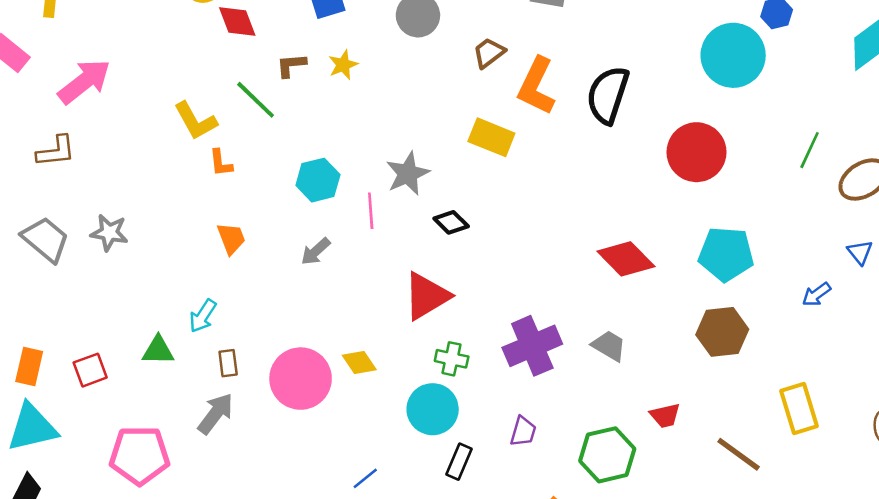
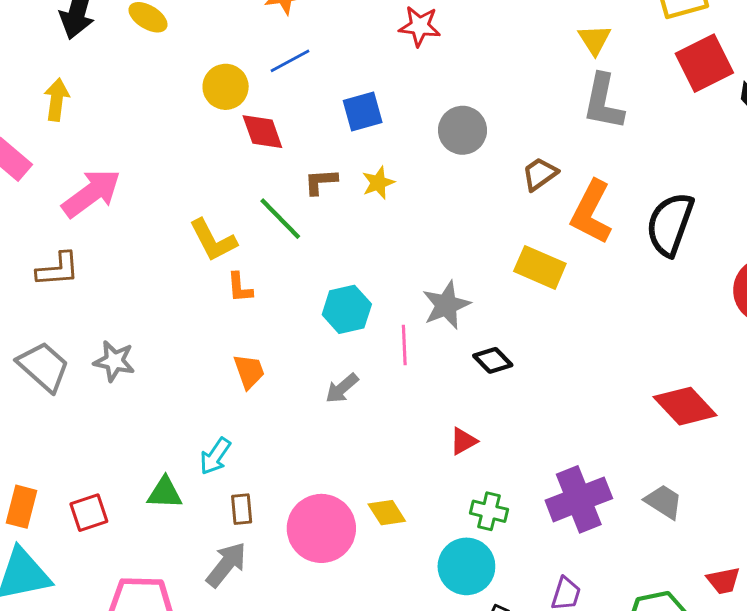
red triangle: (427, 296) -> (463, 441), size x0.5

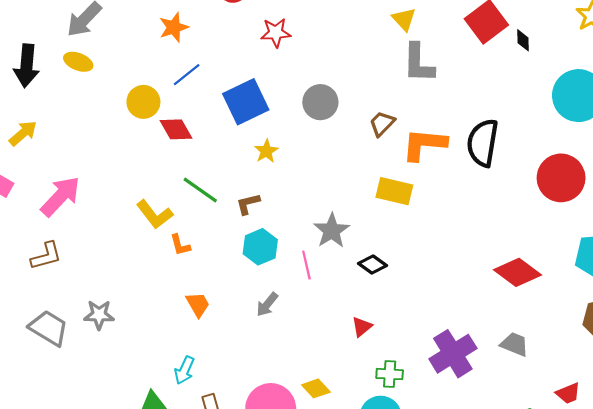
yellow arrow: (57, 100) -> (23, 133), turned 52
blue square: (363, 111) -> (246, 102), size x1.5
brown L-shape: (321, 182) -> (248, 204), moved
orange L-shape: (591, 212) -> (424, 144), turned 78

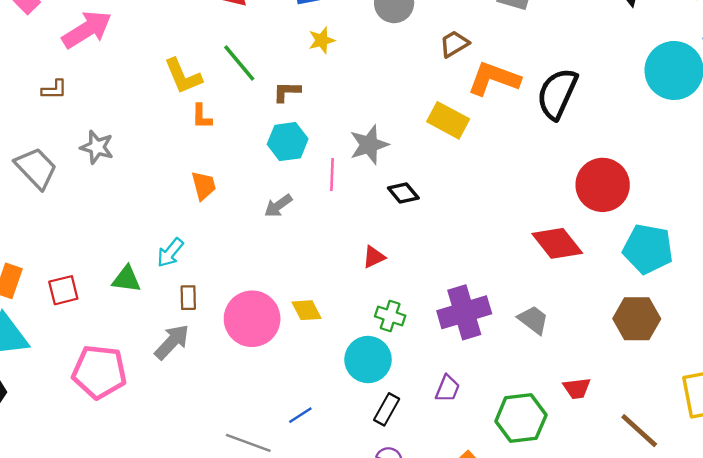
red circle: (561, 178) -> (603, 185), moved
brown L-shape: (46, 256) -> (54, 90), size x0.7
gray star: (99, 315) -> (97, 147), moved

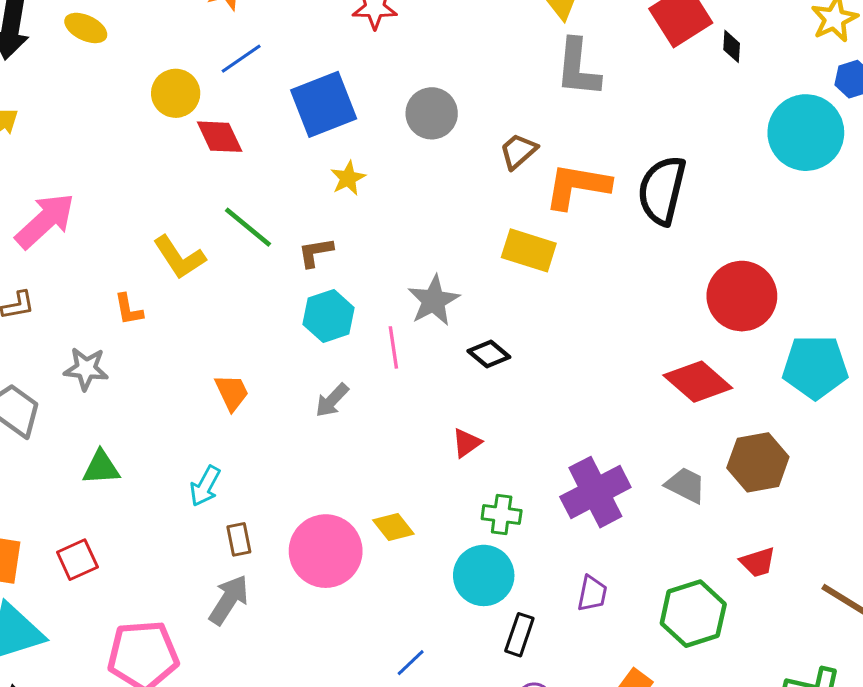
orange L-shape: (202, 116) -> (129, 309), moved
green triangle: (126, 279) -> (101, 468), moved
brown hexagon: (637, 319) -> (758, 462), moved

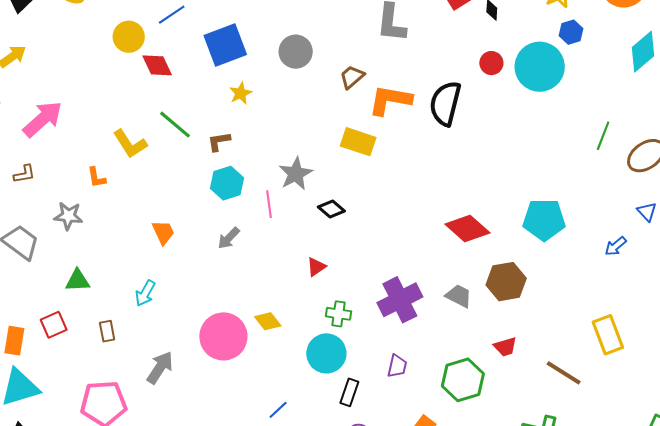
red circle: (742, 296) -> (491, 63), moved, size x0.5
brown rectangle: (239, 539) -> (107, 331), moved
red square: (77, 560) -> (54, 325), moved

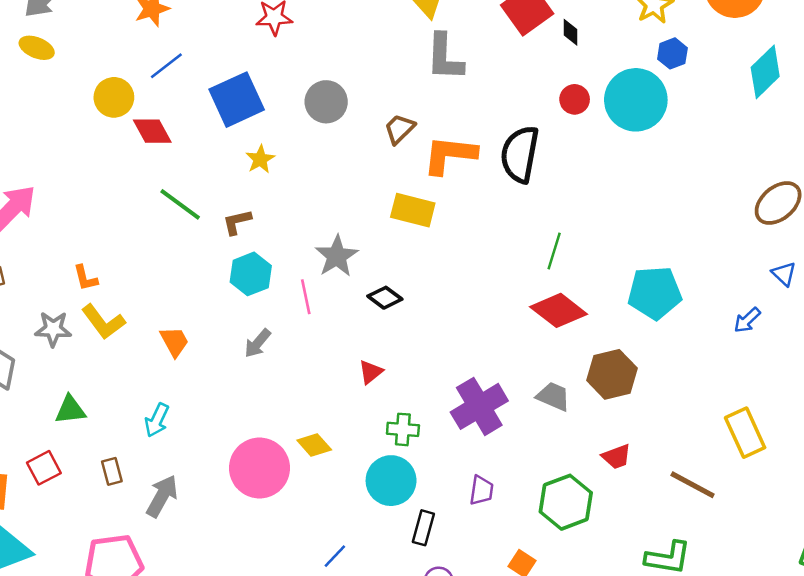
green line: (603, 136) -> (554, 251), moved
yellow L-shape: (130, 144) -> (103, 322), moved
gray arrow: (160, 368) -> (162, 496), moved

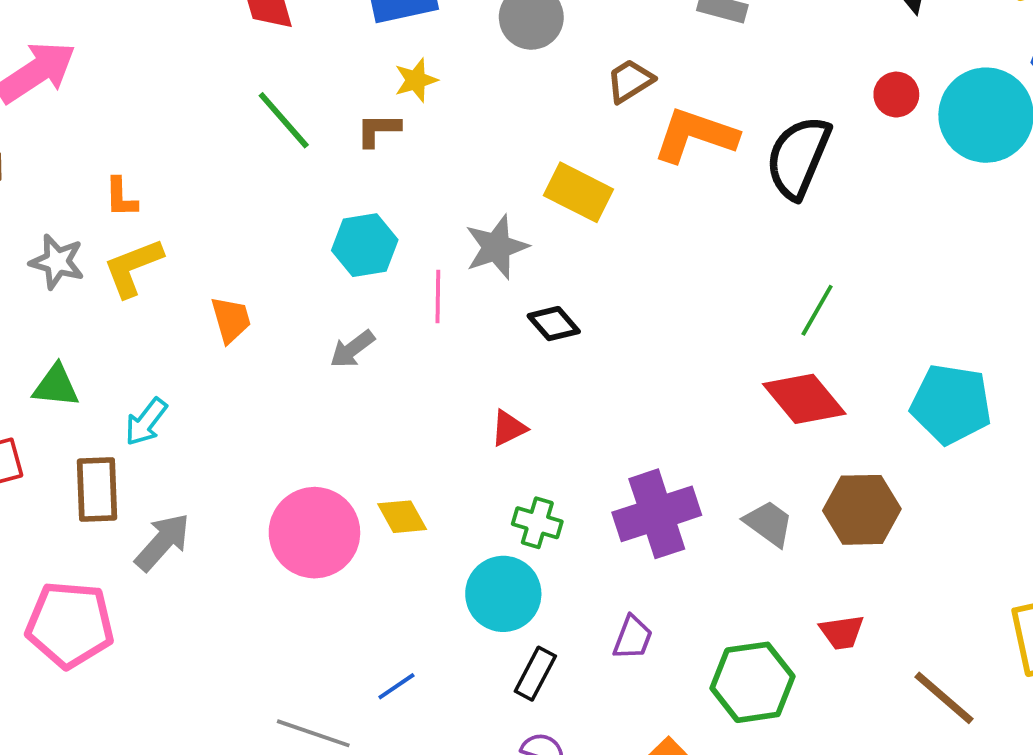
yellow rectangle: (413, 210) -> (579, 192), moved
brown L-shape: (237, 222) -> (378, 130), moved
yellow L-shape: (103, 322) -> (133, 267), turned 93
cyan arrow: (157, 420) -> (146, 422), moved
brown rectangle: (112, 471) -> (97, 490), size x1.6

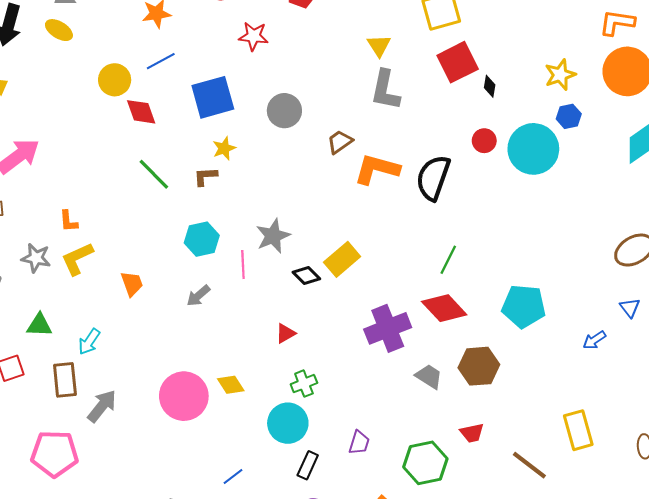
yellow rectangle: (579, 192) -> (342, 259), moved, turned -64
purple cross: (657, 514) -> (388, 328), moved
green cross: (537, 523) -> (304, 384), turned -35

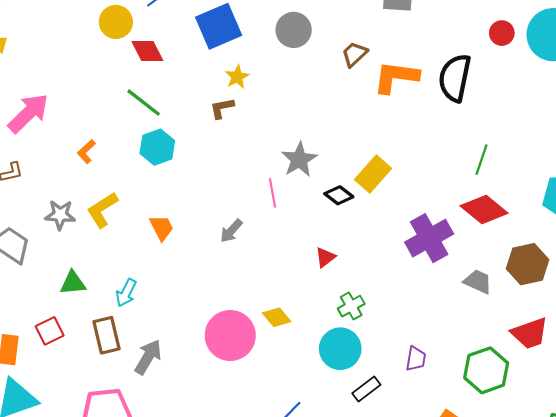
green line: (154, 174) -> (144, 103), moved
orange L-shape: (68, 221) -> (86, 152), moved, turned 60
cyan hexagon: (202, 239) -> (157, 147), moved
red trapezoid: (472, 433) -> (530, 333), size x1.5
black rectangle: (308, 465) -> (366, 389), turned 36

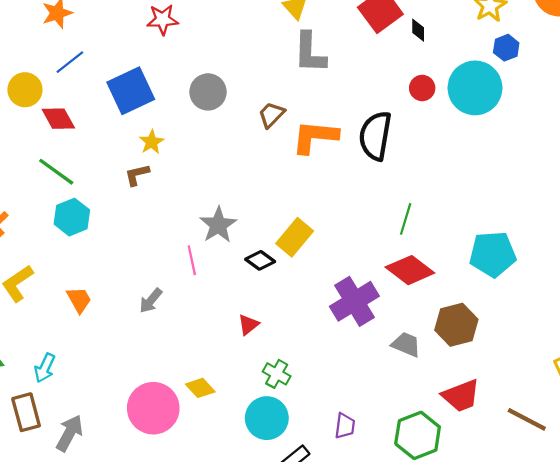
green cross: (351, 306) -> (277, 374), turned -30

